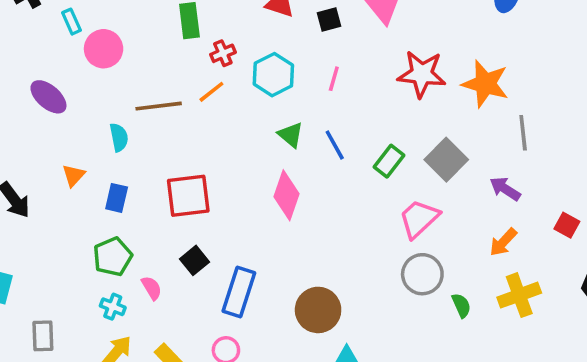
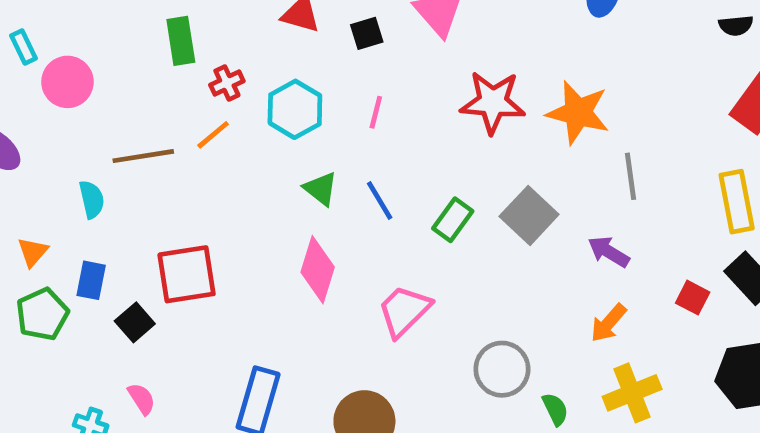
pink trapezoid: (419, 219) -> (404, 311), moved
green pentagon: (113, 257) -> (42, 314), moved
black square: (195, 260) -> (135, 322), moved

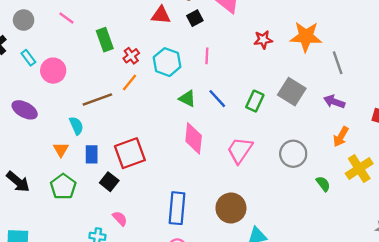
red star: (493, 102) -> (263, 40), size x0.6
orange triangle: (33, 252) -> (61, 150), moved
blue rectangle: (91, 280) -> (92, 154), moved
gray circle: (502, 369) -> (293, 154), moved

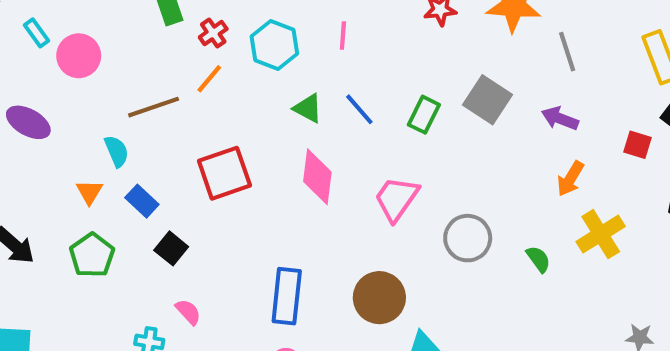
red square: (130, 153) -> (224, 173), moved
blue rectangle: (92, 154) -> (142, 201), turned -48
gray circle: (293, 154) -> (468, 238), moved

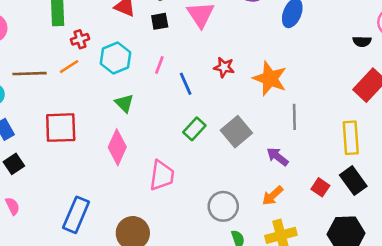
blue line: (359, 109) -> (186, 84), moved
pink trapezoid: (396, 199) -> (162, 175), turned 136
gray circle: (468, 238) -> (223, 206), moved

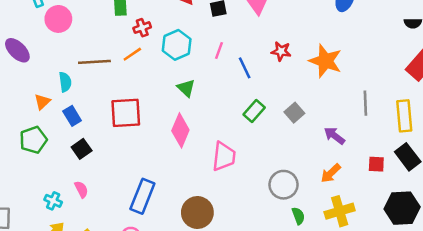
gray line: (294, 117) -> (365, 103), moved
gray square: (236, 132) -> (294, 113), size x0.7
red square: (320, 187) -> (376, 164), turned -30

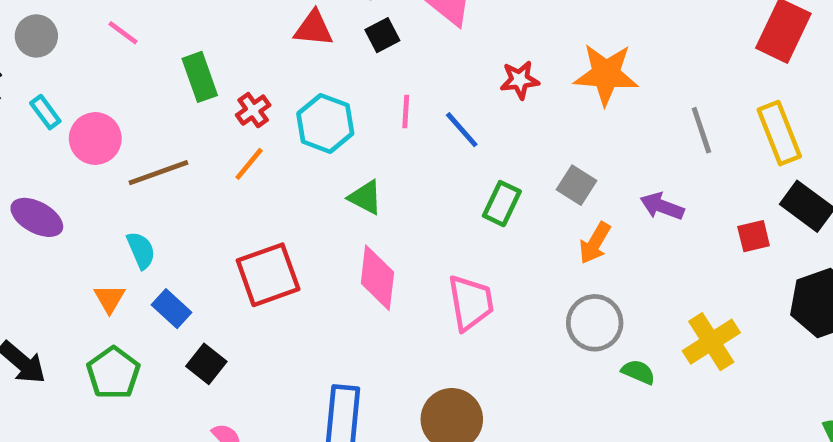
brown line: (94, 62) -> (158, 173), moved
orange arrow: (331, 173) -> (595, 243), moved
green semicircle: (298, 216) -> (638, 372), turned -30

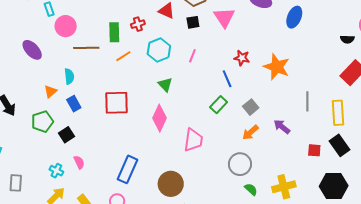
green rectangle: (200, 77) -> (114, 32), moved
red cross: (253, 110) -> (138, 24), moved
blue line: (462, 130) -> (227, 79), moved
black square: (206, 364) -> (66, 135), moved

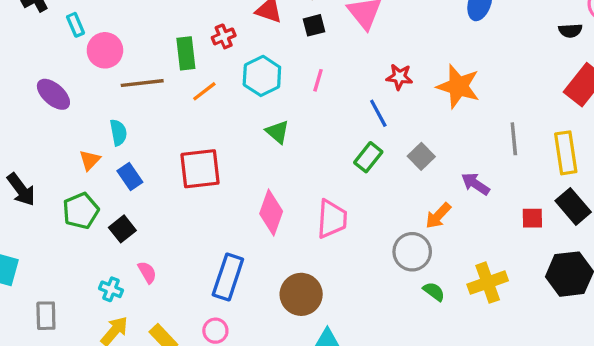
pink diamond: (160, 118) -> (271, 212), moved
orange arrow: (250, 132) -> (438, 216), moved

